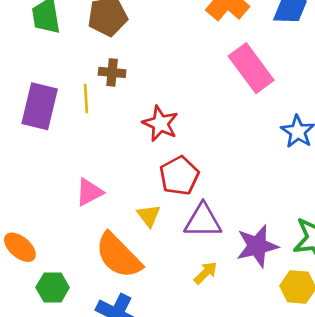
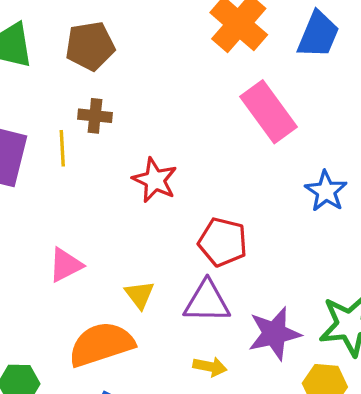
red pentagon: (179, 176) -> (223, 242), moved, turned -30
orange semicircle: (118, 256) -> (101, 344), turned 116
yellow arrow: (206, 273) -> (210, 367), turned 55

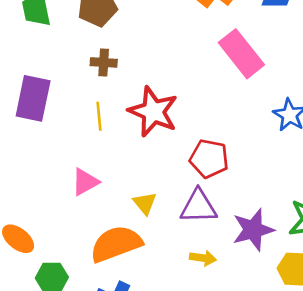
yellow line: (62, 148) -> (99, 116), moved
red star: (155, 180) -> (153, 112), size x1.4

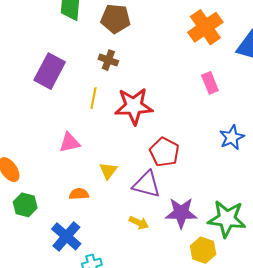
pink rectangle: (241, 54) -> (210, 83), size x0.6
red star: (153, 112) -> (134, 106), turned 30
orange semicircle: (116, 244) -> (79, 194), size x0.5

